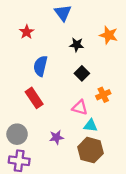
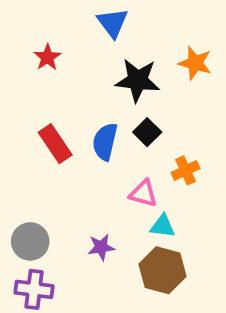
black star: (77, 45) -> (138, 80), size x1.6
blue semicircle: (40, 66) -> (105, 142), moved
red rectangle: (34, 98) -> (55, 144), moved

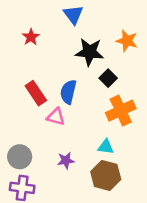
black square: (147, 132) -> (108, 78), moved
orange cross: (186, 170) -> (121, 111), size x1.6
pink triangle: (143, 193) -> (56, 117), moved

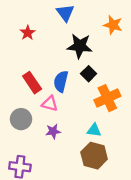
orange star: (127, 41) -> (113, 25), moved
black square: (108, 78) -> (89, 74), moved
gray circle: (20, 157) -> (21, 119), moved
purple star: (66, 160) -> (53, 131), moved

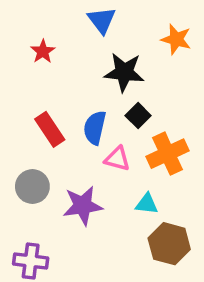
pink triangle: (50, 104) -> (117, 159), moved
purple star: (53, 131) -> (83, 206), size x1.6
brown hexagon: (94, 156) -> (169, 244), moved

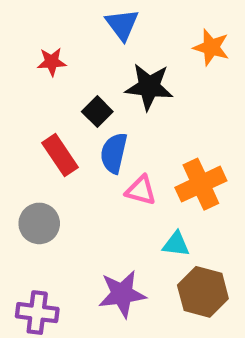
red star: (43, 51) -> (52, 62), turned 30
black square: (138, 116) -> (97, 112), moved
purple star: (83, 206) -> (122, 294), moved

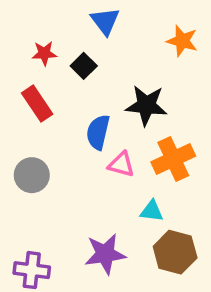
black star: (149, 87) -> (146, 105), moved
black square: (97, 112) -> (84, 66), moved
red rectangle: (60, 155) -> (37, 104), moved
gray circle: (39, 223) -> (32, 175), moved

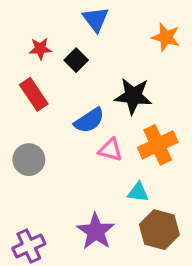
blue semicircle: (98, 132) -> (89, 120), turned -136
purple star: (105, 254) -> (96, 231), turned -30
purple cross: (32, 270) -> (29, 246), turned -32

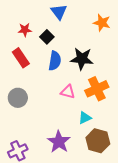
blue semicircle: (89, 120) -> (55, 61), moved, turned -48
cyan triangle: (138, 192) -> (85, 118), turned -32

